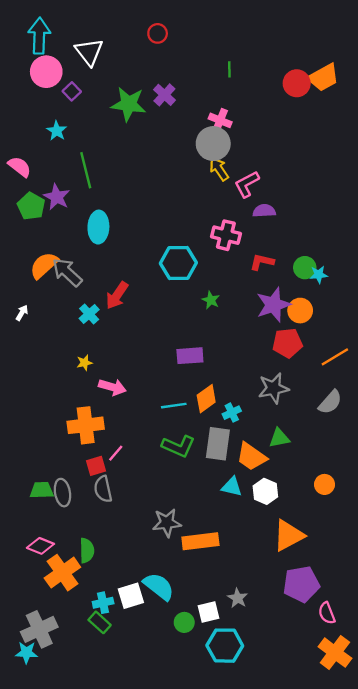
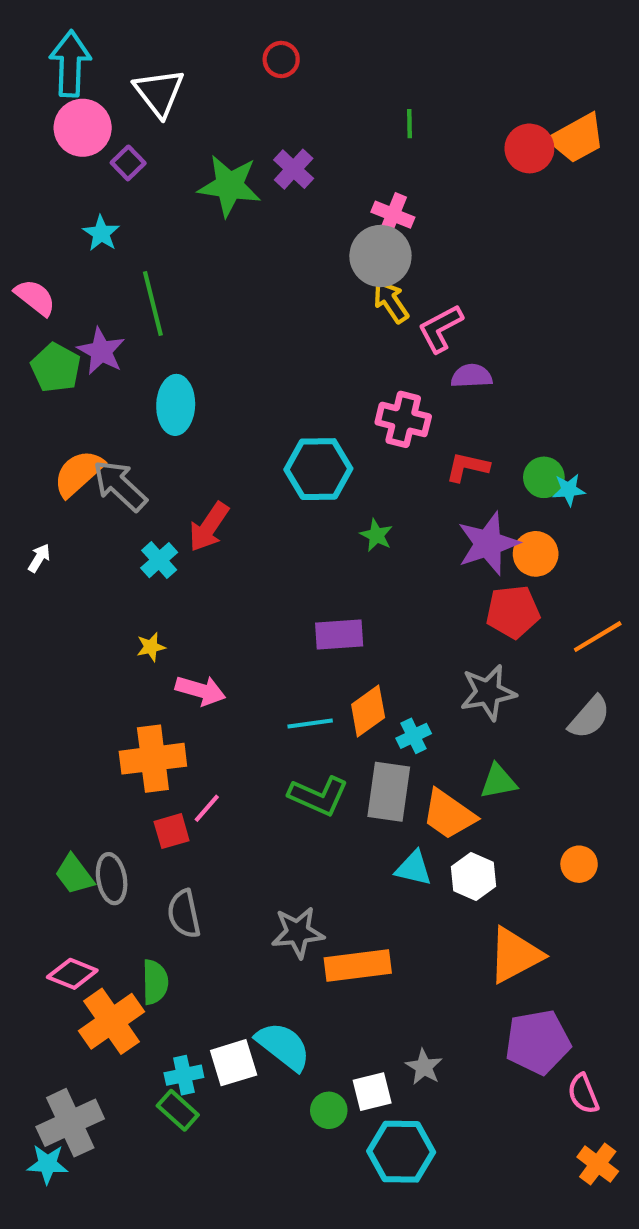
gray semicircle: (103, 489) -> (184, 914), moved
green trapezoid: (42, 490) -> (74, 874), turned -125
orange cross: (335, 653) -> (598, 1164), size x0.7

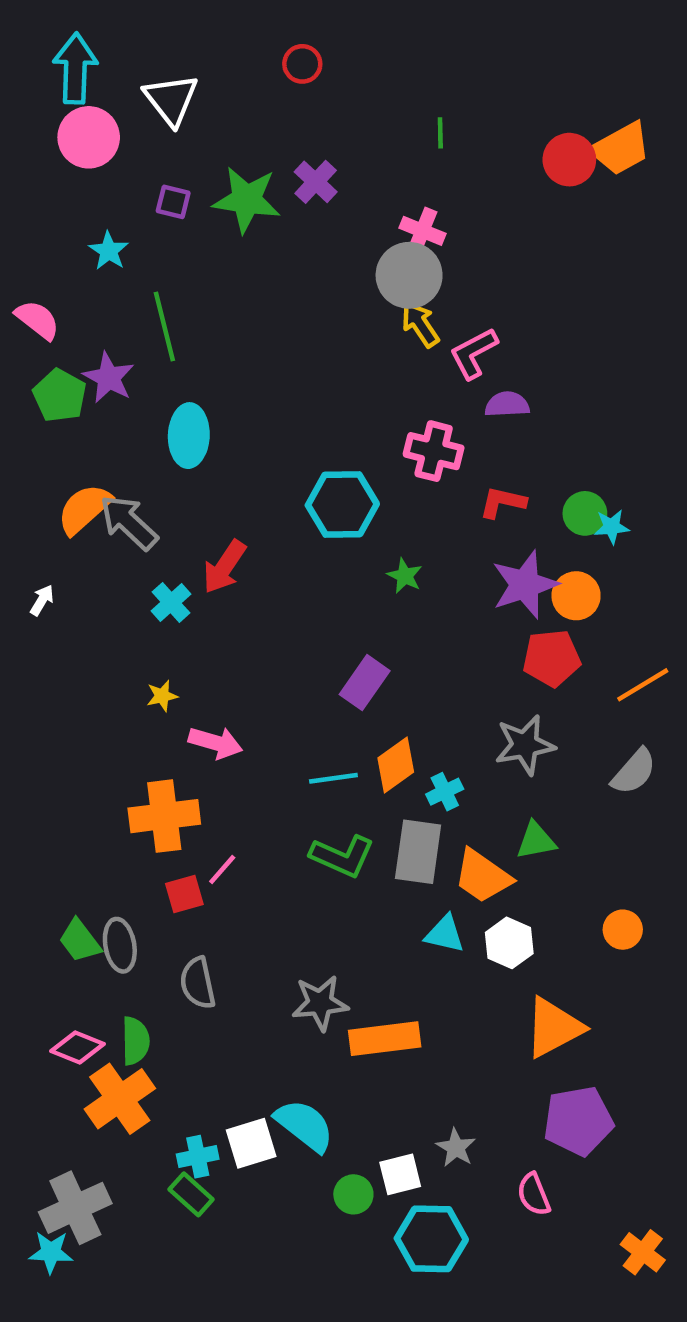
purple square: (128, 163) -> (173, 202), moved, turned -32
purple rectangle: (339, 635) -> (365, 683), turned -51
green semicircle: (155, 982) -> (135, 1041), moved
pink semicircle: (583, 1094) -> (534, 1194), moved

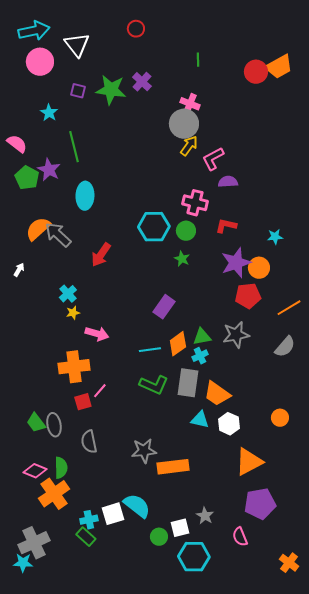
cyan arrow: (75, 68) -> (34, 31), turned 76
yellow arrow: (420, 324) -> (189, 146), turned 70
green circle: (585, 513) -> (186, 231), moved
cyan cross: (171, 602) -> (68, 294), moved
green triangle: (536, 841) -> (202, 337), moved

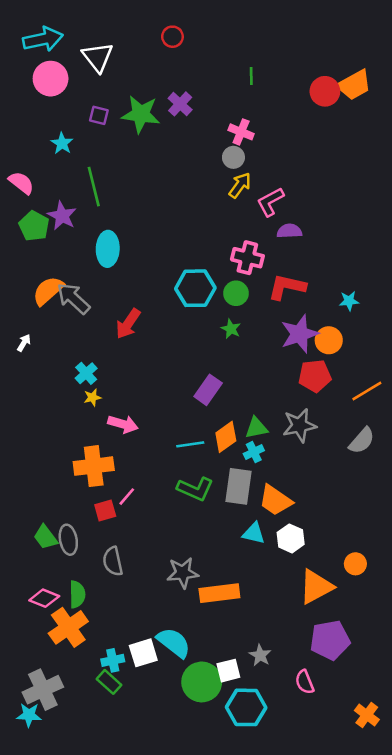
gray circle: (184, 124) -> (233, 157), size x0.6
red L-shape: (226, 226) -> (287, 287), size x1.4
orange circle: (280, 418) -> (355, 564), moved
green circle: (159, 537) -> (202, 682), size x1.8

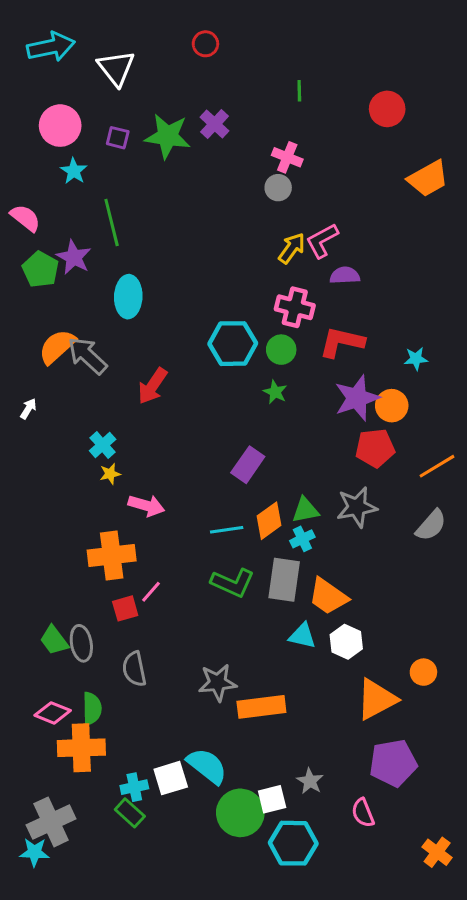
pink circle: (51, 79) -> (60, 126), moved
orange trapezoid: (354, 85) -> (428, 179), moved
yellow arrow: (240, 185) -> (292, 248), moved
orange cross: (68, 627) -> (81, 748), turned 33

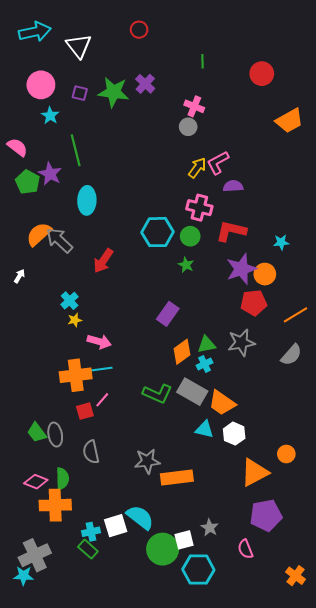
cyan line: (227, 530) -> (101, 369), moved
gray rectangle: (284, 580) -> (192, 392), turned -68

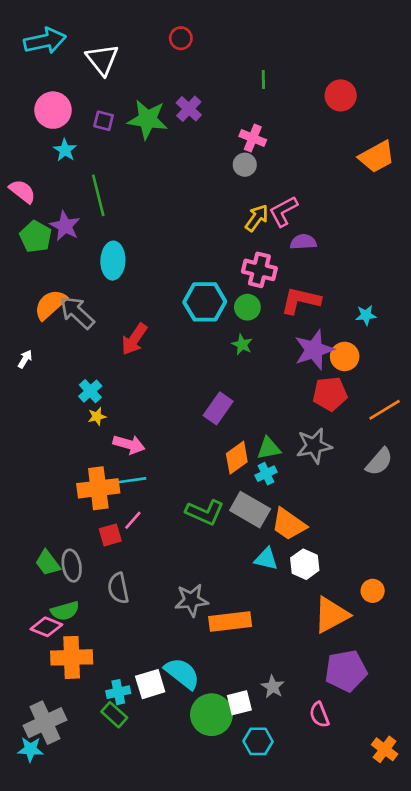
green semicircle: (62, 479) -> (65, 611), moved, turned 75
cyan hexagon: (198, 570) -> (258, 741), size x0.7

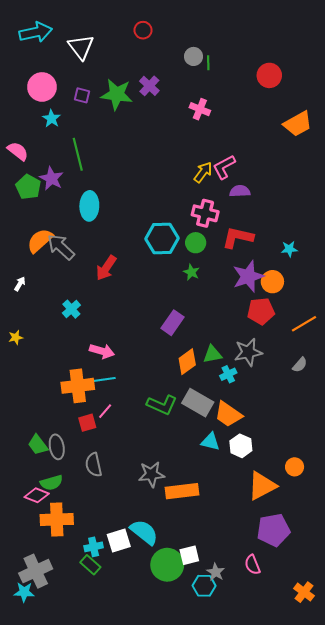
gray circle: (245, 165) -> (194, 56), moved
yellow star: (97, 416) -> (16, 337), moved
gray semicircle: (379, 462) -> (300, 365), size x0.7
cyan cross: (266, 474) -> (228, 374), moved
gray star: (273, 687) -> (216, 572), moved

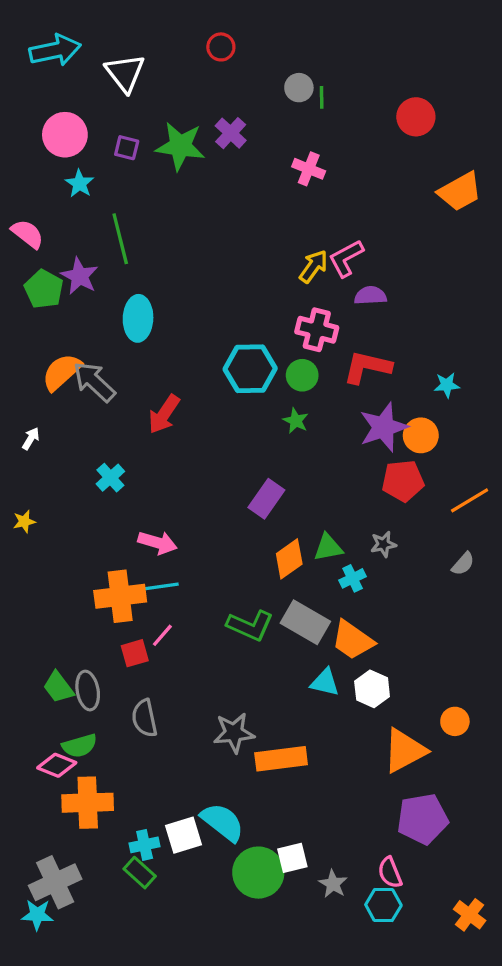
gray star: (248, 352) -> (383, 544), size x0.6
cyan hexagon: (204, 586) -> (383, 905), moved

